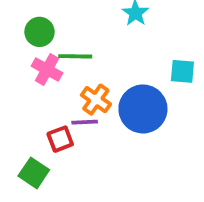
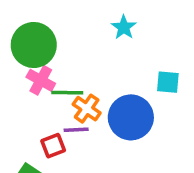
green circle: (39, 32) -> (34, 45), size x1.6
green line: (75, 56) -> (67, 93), moved

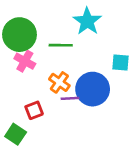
cyan star: (124, 27) -> (87, 21), size x1.5
green line: (67, 93) -> (61, 45), moved
purple line: (76, 130) -> (70, 98), moved

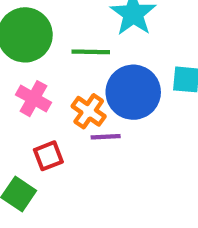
pink cross: (25, 61) -> (33, 99), moved
blue circle: (93, 89) -> (133, 92), moved

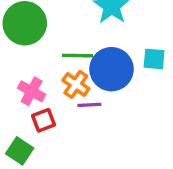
green line: (91, 52) -> (77, 56), moved
pink cross: (33, 99) -> (32, 91), moved

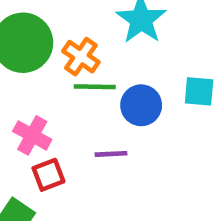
blue circle: (112, 69) -> (141, 105), size x0.7
orange cross: (76, 84) -> (81, 57), moved

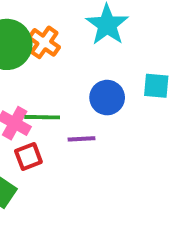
orange cross: (81, 57) -> (44, 42), moved
green line: (95, 87) -> (42, 117), moved

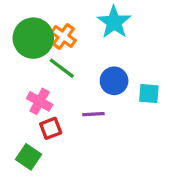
cyan square: (156, 86) -> (149, 94), moved
green line: (42, 117) -> (62, 68), moved, turned 36

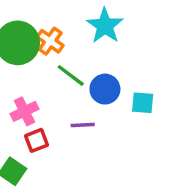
green line: (62, 68) -> (71, 75), moved
pink cross: (40, 101) -> (24, 111), turned 35

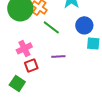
blue circle: (105, 89) -> (84, 25), moved

